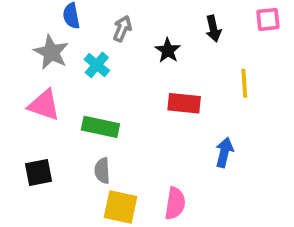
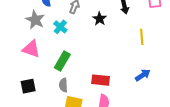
red rectangle: (184, 103) -> (101, 80), moved
green rectangle: (100, 127) -> (62, 61), turned -72
blue arrow: (224, 152) -> (143, 75), moved, turned 42

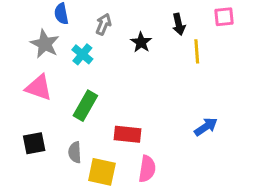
yellow line: (142, 37) -> (197, 51), moved
red rectangle: (101, 80) -> (128, 134), moved
gray semicircle: (63, 85) -> (75, 152), moved

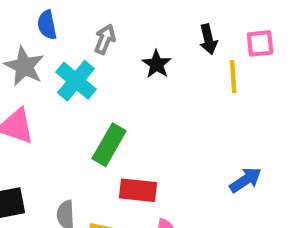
pink square: (224, 17) -> (260, 43), moved
cyan cross: (82, 54) -> (76, 81), size x1.4
green rectangle: (85, 106) -> (109, 145), moved

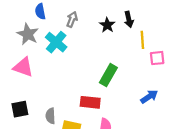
pink square: (260, 43) -> (157, 58), moved
black star: (157, 64) -> (107, 25), moved
green rectangle: (109, 145) -> (108, 75), moved

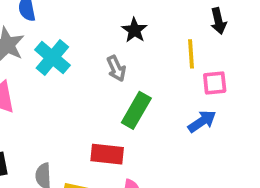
gray arrow: (72, 19) -> (116, 68), moved, turned 133
black arrow: (129, 19) -> (218, 21), moved
blue arrow: (149, 97) -> (202, 121), moved

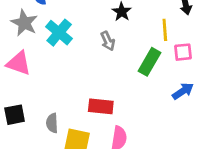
green rectangle: (136, 110) -> (150, 62), moved
blue arrow: (202, 121) -> (183, 91), moved

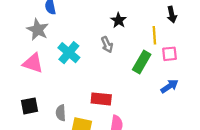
cyan cross: (59, 33) -> (69, 53), moved

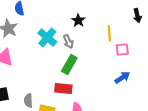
black arrow: (172, 15) -> (137, 16), moved
cyan cross: (69, 53) -> (47, 38), moved
green rectangle: (142, 62) -> (69, 64), moved

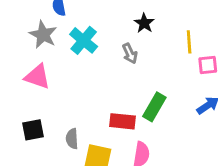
cyan cross: (47, 38) -> (84, 40), moved
green rectangle: (69, 64) -> (154, 107), moved

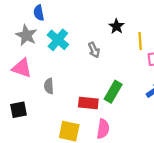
black star: (144, 23) -> (117, 26), moved
gray semicircle: (72, 139) -> (49, 86), moved

